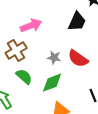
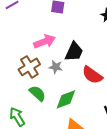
black trapezoid: (77, 22) -> (74, 52), moved
gray star: (54, 58) -> (56, 67), moved

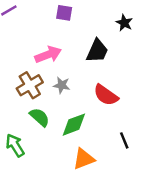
black trapezoid: (74, 52) -> (97, 51), moved

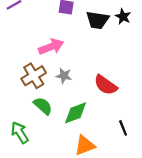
black trapezoid: (97, 51) -> (97, 20), moved, turned 75

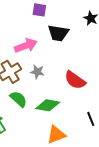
black trapezoid: (97, 20) -> (58, 33), moved
green diamond: (75, 113) -> (48, 105), turned 30

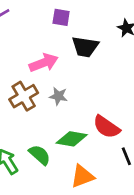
red semicircle: (75, 80) -> (106, 127), moved
green semicircle: (18, 99) -> (40, 155), moved

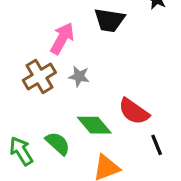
pink arrow: (44, 63) -> (62, 38), turned -40
green diamond: (72, 139) -> (94, 125), turned 40

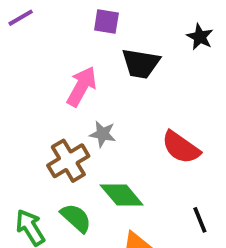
brown cross: (39, 76) -> (68, 161), moved
red semicircle: (134, 111) -> (181, 147), moved

